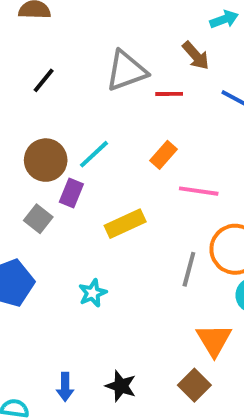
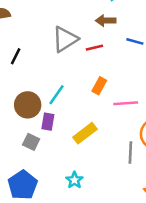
brown arrow: (196, 56) -> (106, 21), turned 144

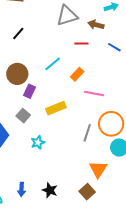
gray triangle: (65, 39) -> (67, 16), moved
cyan line: (57, 95) -> (53, 64), moved
gray square: (31, 142) -> (23, 116), moved

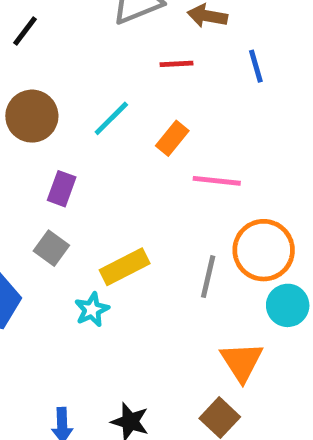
black line: (18, 33) -> (25, 31), moved
blue line: (114, 47) -> (256, 66), turned 48
brown circle: (17, 74) -> (32, 116), moved
yellow rectangle: (56, 108) -> (125, 267), moved

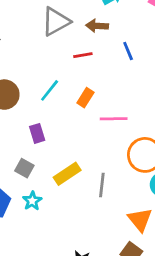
purple rectangle: (62, 189) -> (37, 133), moved, turned -30
gray line: (208, 277) -> (102, 185), moved
cyan star: (92, 310) -> (32, 201), moved

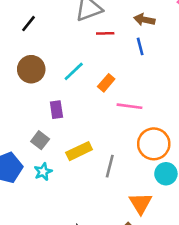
brown arrow: (97, 26) -> (144, 20), moved
blue line: (128, 51) -> (140, 46), moved
red line: (83, 55) -> (105, 33), moved

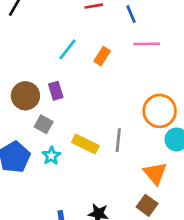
brown circle: (31, 69) -> (25, 96), moved
pink line: (129, 106) -> (147, 44), moved
yellow rectangle: (79, 151) -> (85, 144), moved, turned 60

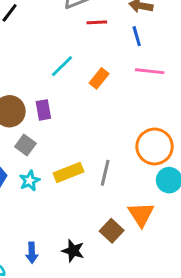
yellow rectangle: (85, 144) -> (68, 172), turned -55
brown square: (147, 205) -> (112, 231), moved

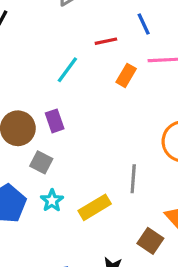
red line: (97, 22) -> (106, 41), moved
orange rectangle: (99, 78) -> (126, 75), moved
yellow rectangle: (68, 172) -> (95, 207), moved

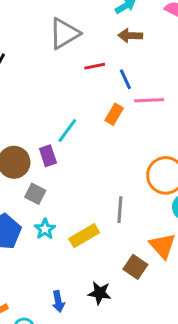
blue line: (144, 24) -> (125, 79), moved
red line: (106, 41) -> (95, 66), moved
cyan line: (67, 70) -> (67, 131), moved

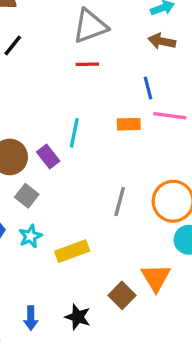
red line: (95, 66) -> (87, 64), moved
orange rectangle: (114, 114) -> (129, 124), turned 48
cyan line: (67, 131) -> (74, 133), turned -35
purple rectangle: (48, 156) -> (48, 156), turned -30
gray line: (120, 210) -> (120, 202), moved

